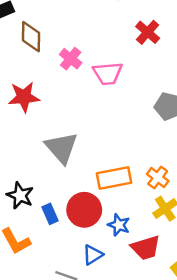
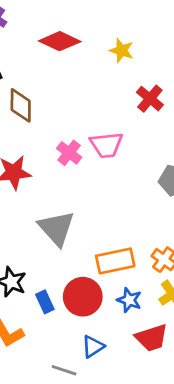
pink cross: (71, 59) -> (69, 153), moved
blue star: (119, 225) -> (129, 300), moved

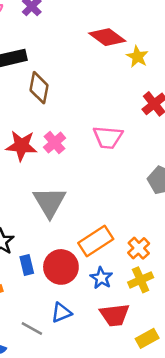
red diamond: (60, 41) -> (107, 37), moved
pink cross: (69, 153) -> (54, 143), moved
orange rectangle: (115, 261) -> (96, 241), turned -32

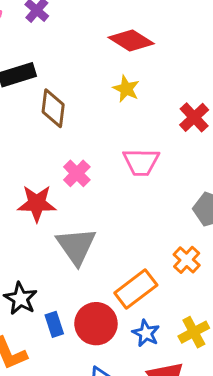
yellow star: (137, 57) -> (126, 89), moved
red star: (21, 146) -> (37, 203), moved
orange cross: (139, 248) -> (187, 260), moved

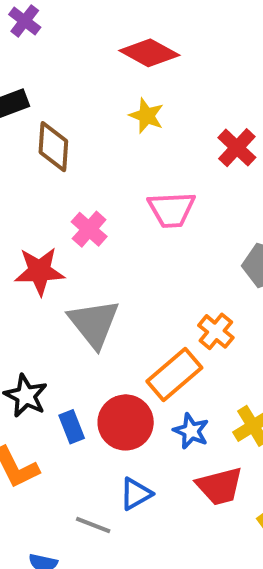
orange cross: (187, 260) -> (216, 331), moved

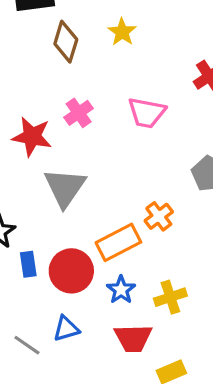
yellow star: (147, 116) -> (122, 32), moved

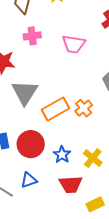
pink cross: (79, 113) -> (32, 36), moved, turned 30
orange rectangle: (118, 242) -> (56, 109), moved
yellow cross: (170, 297) -> (93, 158), turned -30

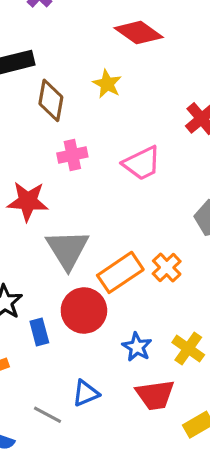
pink trapezoid: (74, 44) -> (142, 163), turned -30
red circle: (31, 144) -> (84, 311), moved

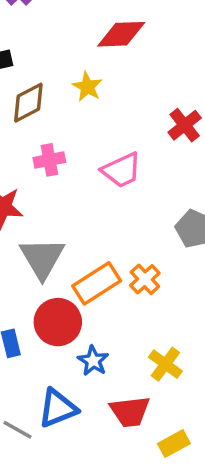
red diamond: (139, 33) -> (121, 34), turned -39
brown diamond: (51, 100) -> (28, 103), turned 51
blue star: (137, 347) -> (93, 361), moved
blue triangle: (86, 393) -> (58, 408), size x1.4

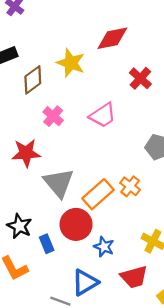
red diamond: (121, 34) -> (112, 38), moved
yellow star: (87, 87) -> (71, 63), size x1.4
pink cross: (49, 160) -> (53, 116), turned -30

